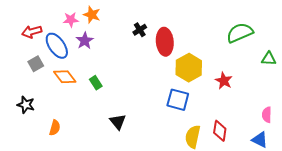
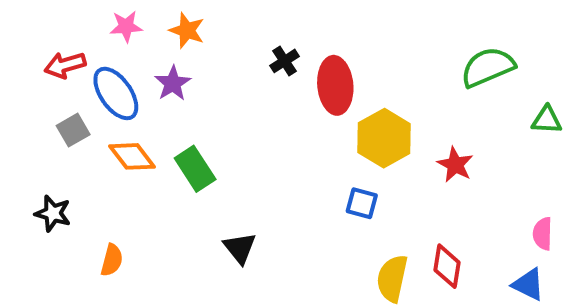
pink star: (71, 20) -> (126, 26), moved
green rectangle: (96, 83) -> (195, 169), size x1.5
blue square: (178, 100) -> (362, 203), size x0.7

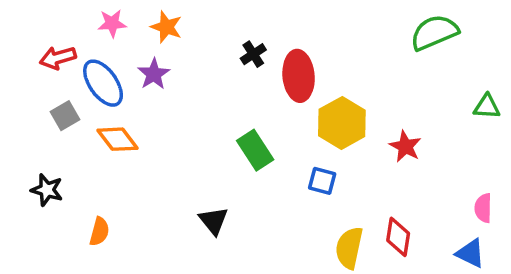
green semicircle: (488, 67) -> (434, 32), moved
green rectangle: (195, 169) -> (255, 150), moved

